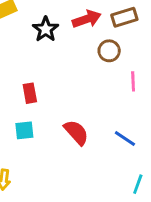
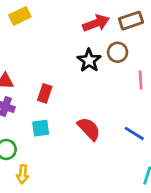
black star: (46, 29) -> (89, 60), moved
red rectangle: (30, 93) -> (45, 93), turned 30

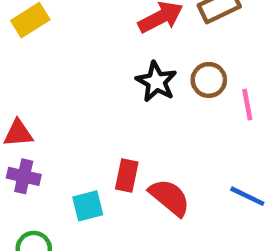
brown circle: (118, 52) -> (209, 80), moved
red rectangle: (45, 93) -> (127, 175), moved

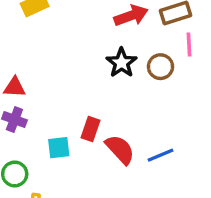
pink line: (247, 105) -> (189, 44), moved
blue line: (247, 196) -> (160, 155), moved, turned -56

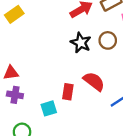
red semicircle: (120, 149) -> (94, 81), moved

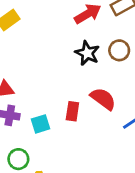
cyan square: (49, 108) -> (40, 124), moved

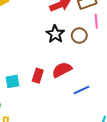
red semicircle: (103, 99) -> (62, 70), turned -72

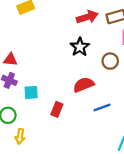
brown circle: (79, 36) -> (110, 61), moved
red rectangle: (38, 76) -> (57, 109), moved

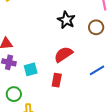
red semicircle: (84, 85) -> (63, 54), moved

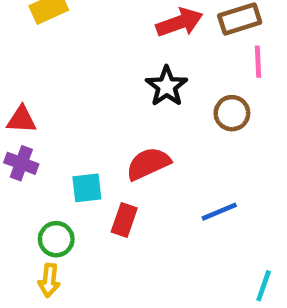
cyan square: (31, 69) -> (87, 188), moved
green circle: (14, 94) -> (56, 239), moved

